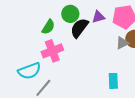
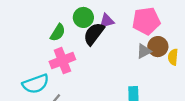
purple triangle: (98, 17) -> (107, 21), moved

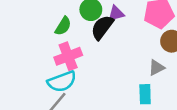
gray triangle: (144, 51) -> (156, 68), moved
cyan semicircle: (36, 84) -> (62, 82), moved

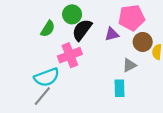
purple triangle: (116, 13) -> (112, 34), moved
pink cross: (68, 56) -> (70, 55), moved

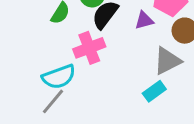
gray triangle: (129, 65) -> (167, 61), size x1.5
cyan rectangle: (119, 88) -> (154, 91), turned 56

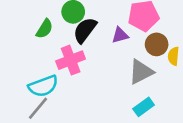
cyan rectangle: (154, 91) -> (144, 107), moved

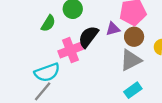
black semicircle: (85, 30) -> (88, 37), moved
brown circle: (157, 44) -> (134, 37), moved

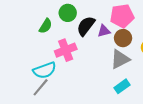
black semicircle: (88, 37) -> (86, 26), moved

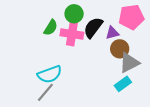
brown circle: (123, 38) -> (120, 49), moved
pink cross: (66, 50) -> (72, 34), moved, turned 30
cyan rectangle: (122, 86) -> (123, 84), moved

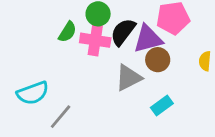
purple triangle: (112, 33) -> (148, 39), size x1.6
gray triangle: (129, 63) -> (129, 78), moved
cyan semicircle: (50, 74) -> (33, 93), moved

